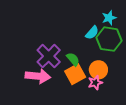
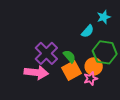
green hexagon: (109, 39) -> (105, 52), moved

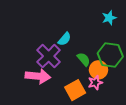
cyan semicircle: (88, 31) -> (64, 39), moved
green semicircle: (69, 56) -> (84, 59), moved
orange square: (71, 70) -> (75, 90), moved

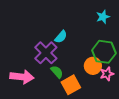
green semicircle: (84, 59) -> (57, 72), moved
pink arrow: (38, 76) -> (22, 77), moved
pink star: (95, 83) -> (107, 74), moved

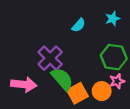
cyan semicircle: (61, 37) -> (79, 25), moved
orange circle: (93, 66) -> (102, 91), moved
green semicircle: (57, 72) -> (62, 79), size x1.6

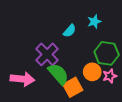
cyan star: (113, 19) -> (94, 22), moved
cyan semicircle: (79, 25) -> (70, 31), moved
orange circle: (102, 91) -> (92, 72), moved

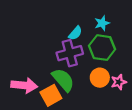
green hexagon: (107, 53) -> (102, 48), moved
purple cross: (47, 54) -> (70, 53), moved, turned 30
orange square: (73, 87) -> (51, 95), moved

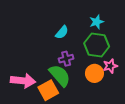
cyan semicircle: (75, 33) -> (62, 32), moved
purple cross: (70, 53) -> (66, 59), moved, size x0.6
pink star: (119, 82) -> (110, 66), moved

